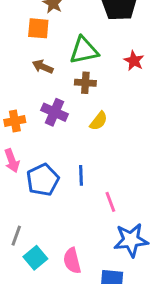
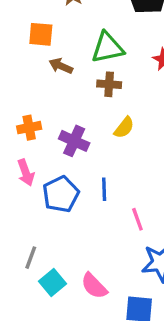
orange square: (38, 28) -> (41, 34), moved
purple cross: (55, 112) -> (74, 141), moved
pink semicircle: (72, 261) -> (94, 286), turned -30

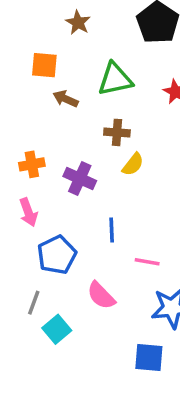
brown cross: (109, 84) -> (117, 132), moved
blue pentagon: (61, 194) -> (57, 255), moved
pink line: (137, 219) -> (147, 262), turned -60
pink semicircle: (94, 286) -> (101, 296), moved

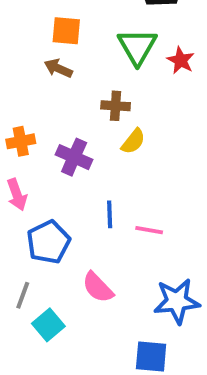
orange square: (44, 65) -> (66, 31), moved
green triangle: (115, 79) -> (137, 47), moved, turned -48
pink line: (147, 262) -> (149, 230), moved

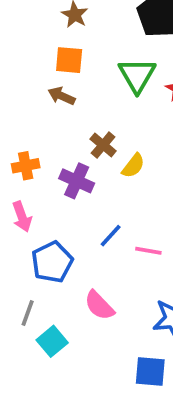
brown cross: (116, 106) -> (103, 145), moved, turned 36
blue line: (110, 214) -> (111, 236), turned 44

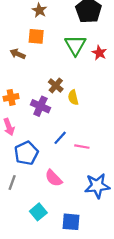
brown arrow: (62, 96) -> (18, 54), moved
yellow semicircle: (133, 166) -> (73, 97), turned 128
cyan square: (52, 341) -> (38, 212), moved
blue square: (150, 372) -> (71, 222), moved

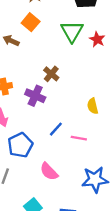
orange square: (36, 36) -> (31, 22), turned 35
yellow semicircle: (73, 97) -> (93, 106), moved

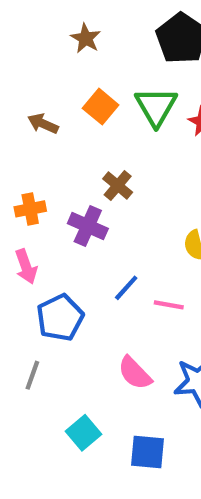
orange square: (31, 22) -> (101, 107), moved
pink semicircle: (49, 172) -> (135, 373), moved

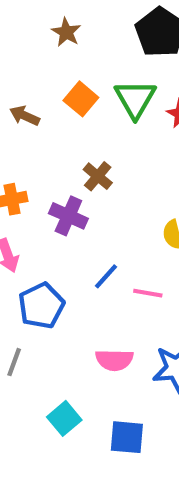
pink semicircle: (135, 373) -> (114, 360), turned -45

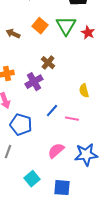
purple cross: (68, 216) -> (34, 82), turned 36
blue pentagon: (41, 306) -> (21, 125), turned -30
pink semicircle: (114, 360) -> (56, 151), turned 138

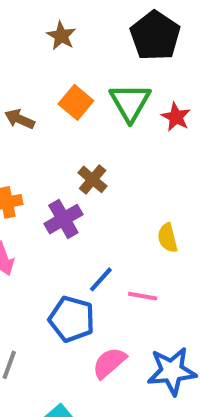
blue pentagon: (21, 125) -> (72, 319), moved

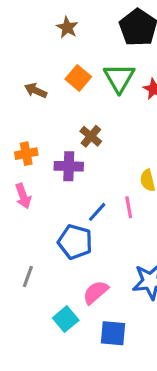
purple cross: (63, 219) -> (69, 166), turned 32
pink line: (143, 296) -> (129, 207), moved, turned 70
pink semicircle: (109, 363) -> (96, 292), moved

